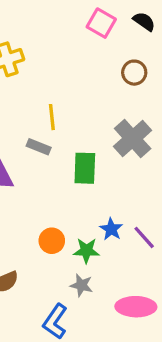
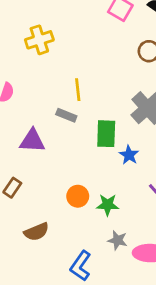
blue star: (111, 229) -> (129, 155), moved
gray star: (81, 285) -> (118, 240), moved

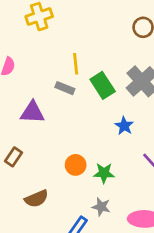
green rectangle: (106, 134) -> (103, 85), moved, turned -35
gray star: (118, 240) -> (101, 207), moved

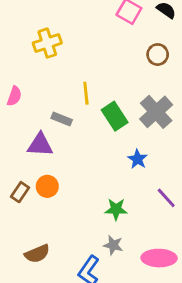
gray rectangle: (65, 88) -> (62, 119), moved
orange circle: (76, 165) -> (47, 186), moved
brown semicircle: (36, 199) -> (37, 254), moved

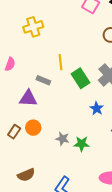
gray star: (113, 245) -> (62, 139), moved

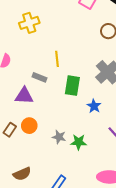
green rectangle: (81, 78) -> (72, 86), moved, turned 42

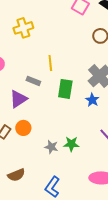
purple triangle: (24, 96) -> (18, 99), turned -36
blue star: (94, 106) -> (92, 100), moved
gray star: (59, 137) -> (51, 147), moved

